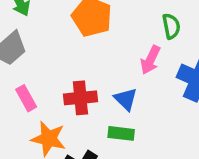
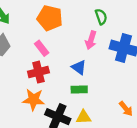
pink rectangle: (26, 98) -> (42, 48), moved
red cross: (80, 98) -> (38, 72), moved

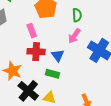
green semicircle: (101, 17) -> (77, 15), moved
red cross: (38, 72) -> (36, 52), moved

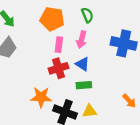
pink rectangle: (32, 31) -> (59, 45), moved, turned 48
pink arrow: (74, 36) -> (82, 40), moved

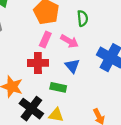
pink arrow: (82, 40) -> (69, 41), turned -91
blue triangle: (82, 64) -> (72, 66), moved

